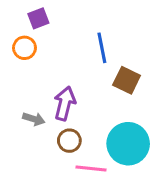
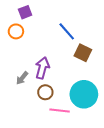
blue line: (102, 48) -> (67, 31), turned -30
gray arrow: (34, 119) -> (22, 78), turned 112

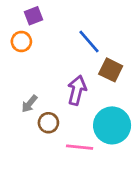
purple arrow: (42, 68) -> (77, 90), moved
brown circle: (45, 92) -> (48, 123), moved

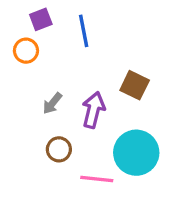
blue line: (89, 42) -> (84, 31), moved, turned 30
gray arrow: (29, 104) -> (52, 103), moved

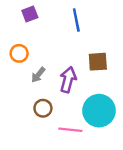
blue line: (84, 31) -> (76, 20), moved
orange circle: (26, 51) -> (19, 53), moved
brown square: (135, 85) -> (98, 62), turned -30

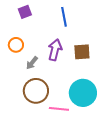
purple arrow: (68, 80) -> (55, 50), moved
brown circle: (43, 108) -> (36, 91), size x1.6

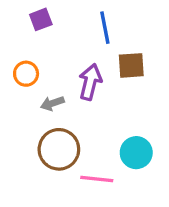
brown square: (82, 52) -> (131, 65), moved
gray arrow: (32, 63) -> (52, 103), turned 32
cyan circle: (83, 93) -> (136, 153), size x0.7

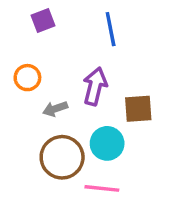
brown square: (131, 65) -> (138, 109), moved
cyan circle: (136, 153) -> (107, 143), moved

